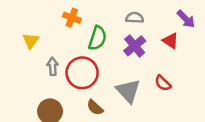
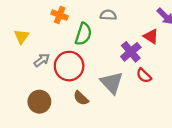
gray semicircle: (135, 18) -> (108, 15), moved
purple cross: (135, 46) -> (131, 52), moved
gray arrow: (53, 66) -> (42, 60), turned 56

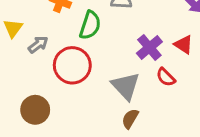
red triangle: (151, 36) -> (184, 45), moved
gray arrow: (42, 60) -> (38, 45), moved
brown semicircle: (81, 98) -> (130, 119), moved, turned 77

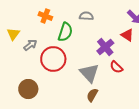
red triangle: (184, 45) -> (127, 35), moved

